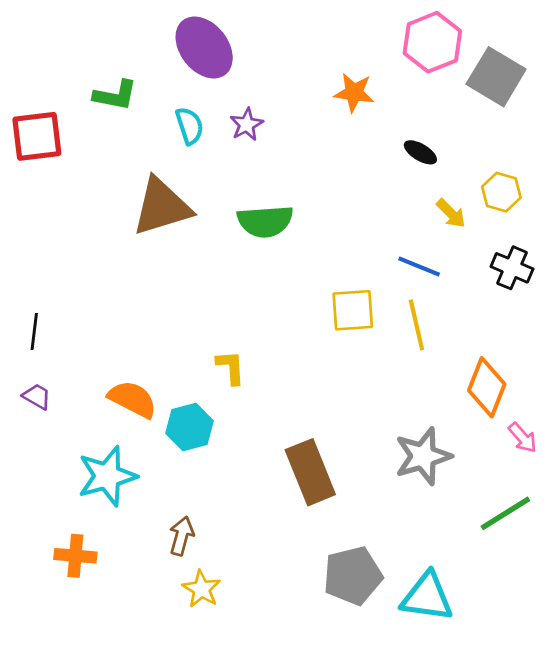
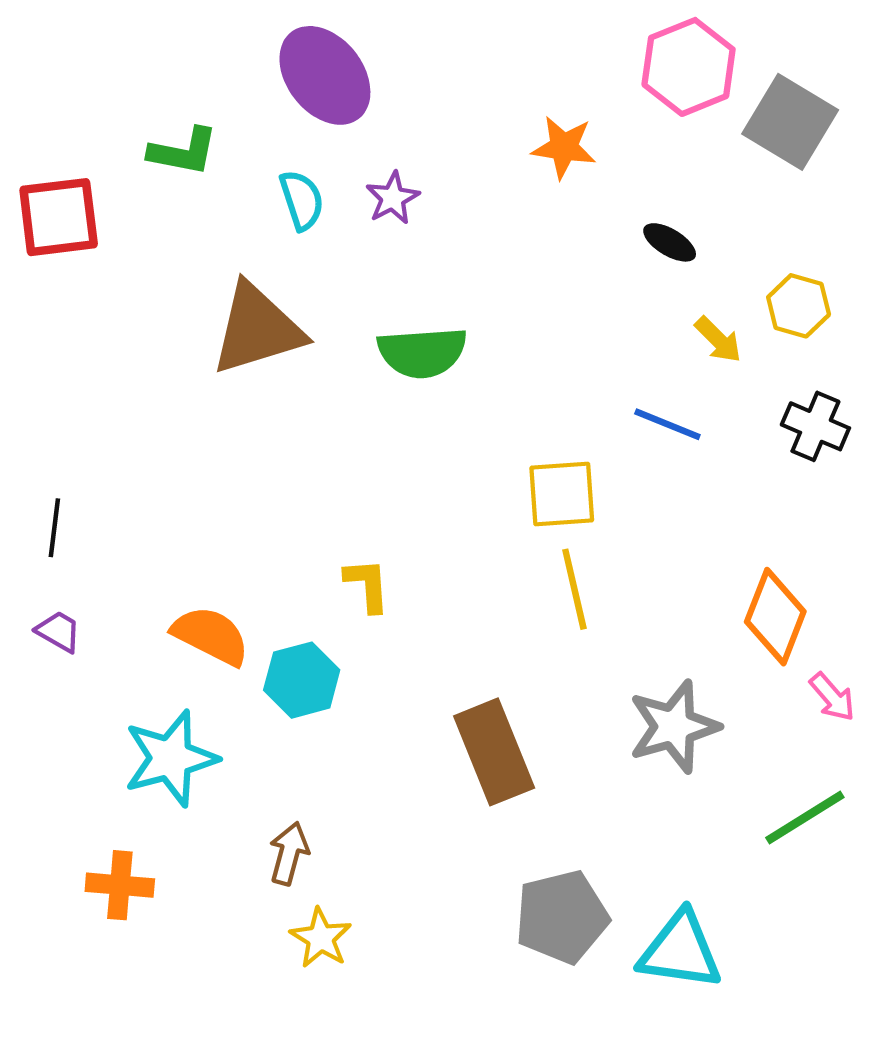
yellow line: (416, 325) -> (574, 589), moved

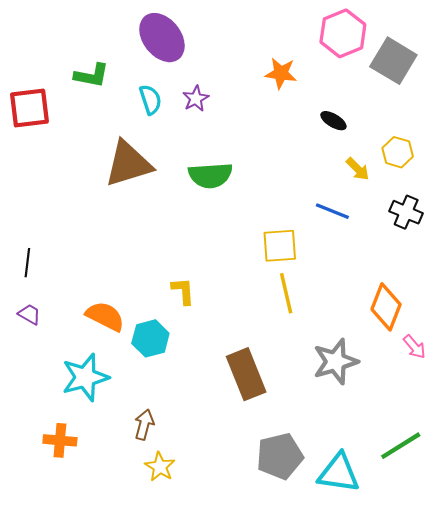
green line: (805, 817) -> (401, 446), moved

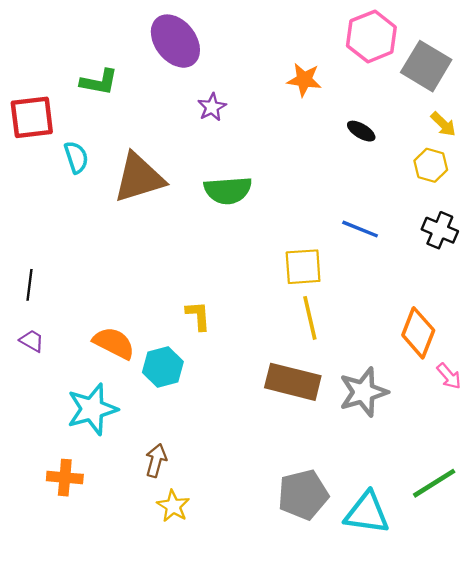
cyan semicircle: (150, 100) -> (76, 157), moved
yellow arrow: (358, 169) -> (443, 124), moved
brown rectangle: (246, 374) -> (293, 382), moved, turned -54

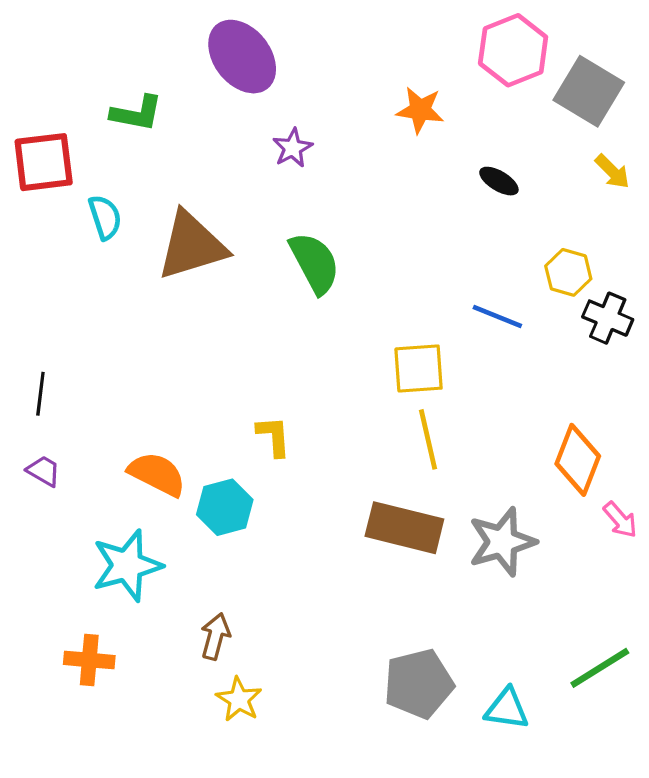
yellow hexagon: (431, 165) -> (568, 272), moved
green semicircle: (228, 190) -> (315, 263), turned -114
cyan triangle: (367, 513) -> (507, 709), size x0.7

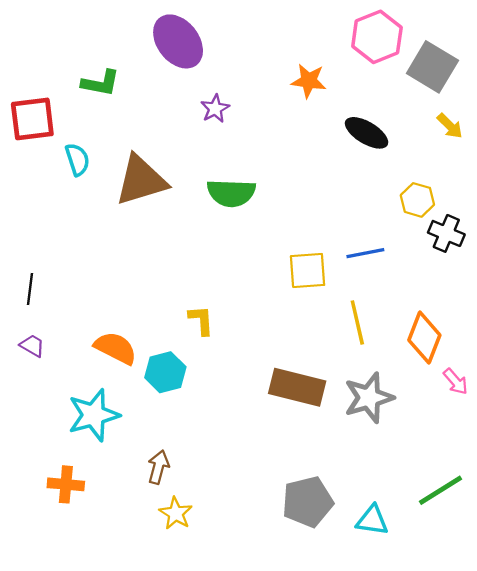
black ellipse: (499, 181) -> (367, 133), size x1.5
green semicircle: (315, 263) -> (231, 193), turned 120
blue line: (497, 317) -> (365, 253), moved, turned -33
yellow line: (428, 439) -> (357, 323), moved

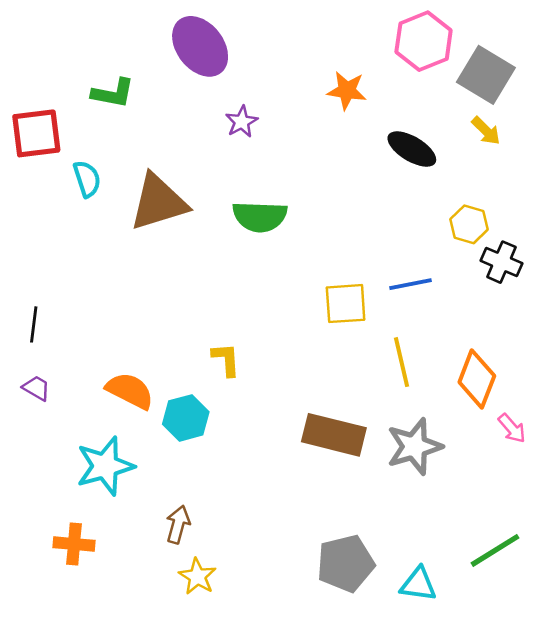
yellow arrow: (450, 126) -> (486, 131), moved

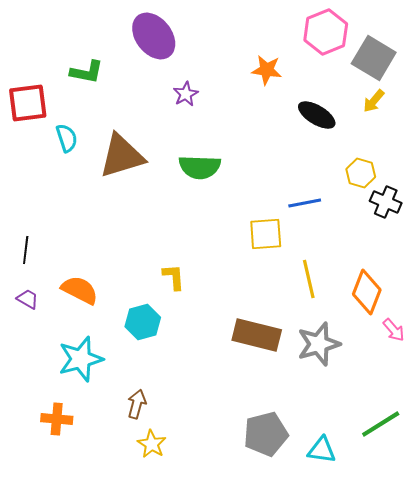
yellow arrow: (486, 131) -> (374, 101), turned 85
blue line: (411, 284) -> (305, 203), moved
orange semicircle: (130, 391) -> (80, 290), moved

